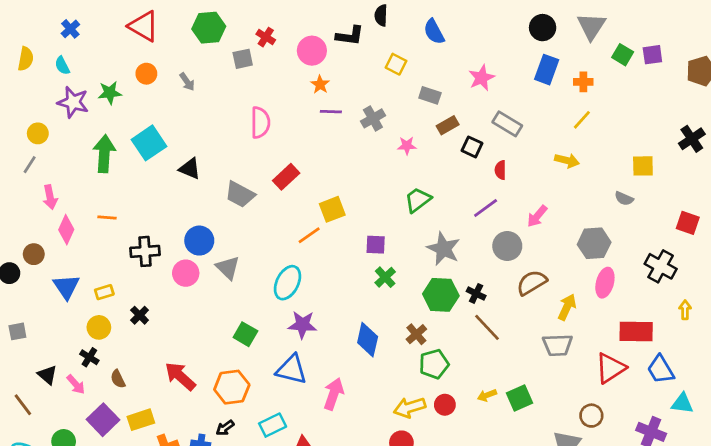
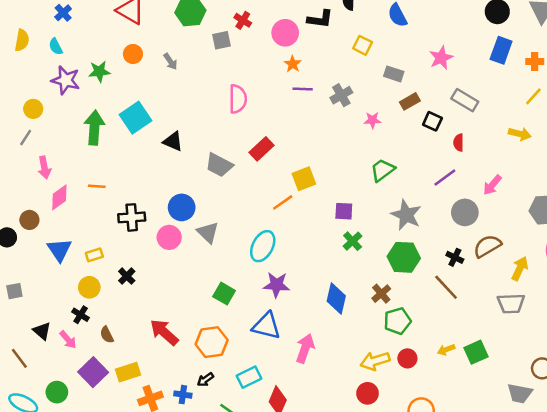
pink diamond: (66, 230) -> (59, 197), turned 30
black cross: (476, 293) -> (455, 257), moved

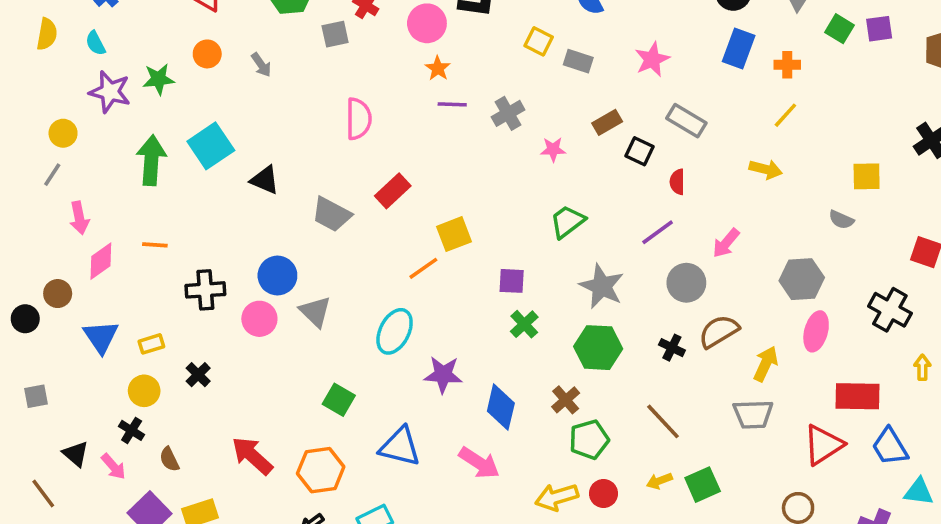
gray rectangle: (394, 74) -> (578, 61), moved
purple star: (276, 285) -> (443, 375), moved
brown line: (446, 287) -> (663, 421), moved
pink arrow: (305, 348) -> (479, 463), moved, turned 104

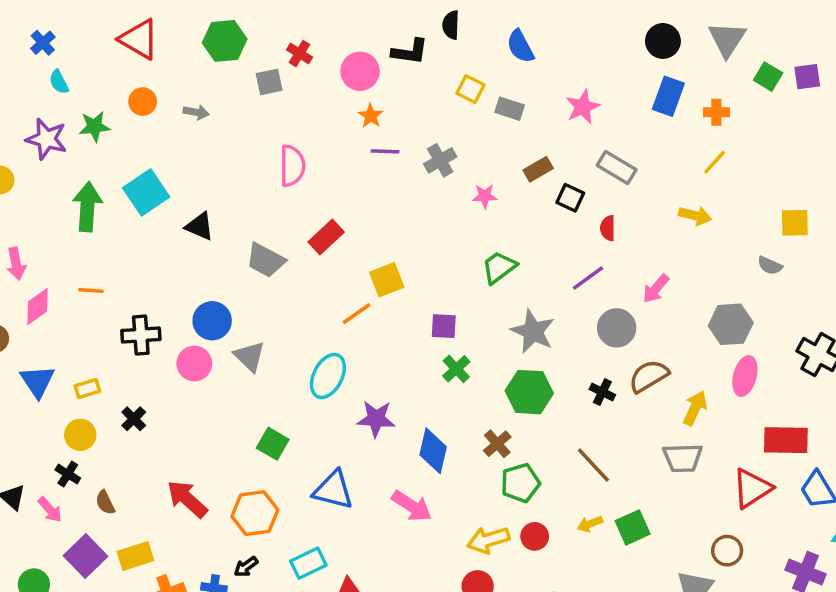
cyan semicircle: (95, 43) -> (59, 82), moved
gray arrow: (261, 65) -> (196, 112), turned -45

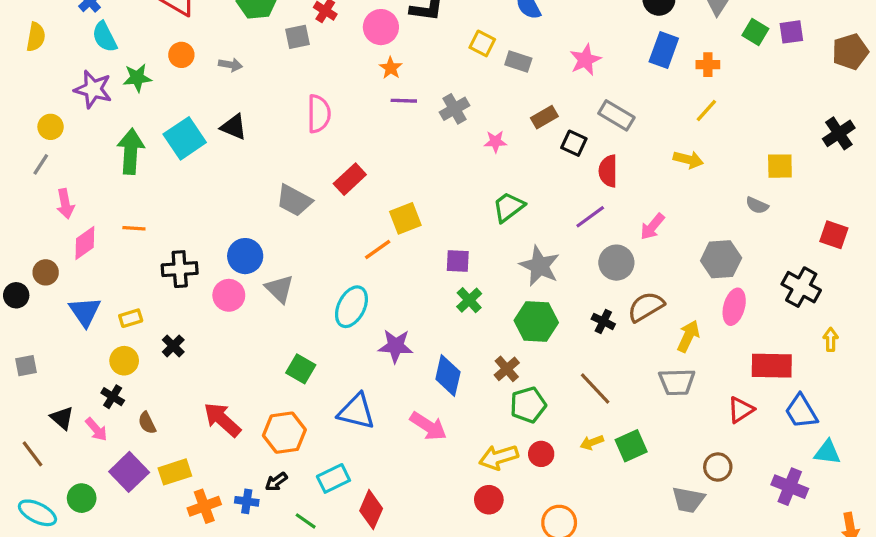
cyan semicircle: (59, 82) -> (105, 37), size x1.4
black triangle: (200, 226) -> (234, 127), moved
red semicircle: (608, 228) -> (608, 171), size x1.4
red triangle: (752, 488) -> (741, 410), size x0.7

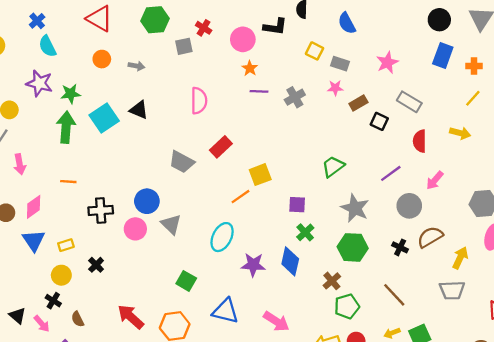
green star: (137, 78) -> (71, 94), moved
pink star: (495, 142) -> (335, 88), moved
red semicircle: (608, 171) -> (420, 141), moved
pink diamond: (85, 243) -> (34, 207), moved
blue diamond: (448, 375) -> (290, 261), moved

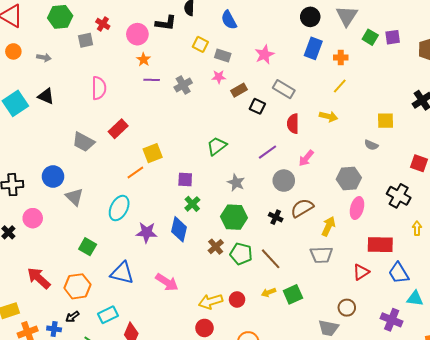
gray star: (355, 208) -> (236, 183), size x0.7
pink circle: (135, 229) -> (33, 218), moved
green pentagon: (347, 306) -> (241, 254), moved, turned 30

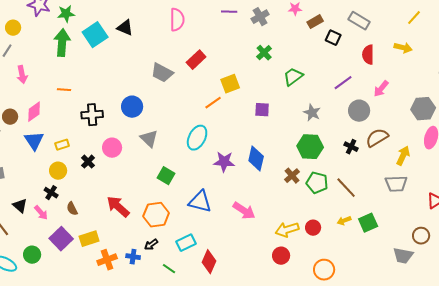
gray triangle: (74, 197) -> (149, 139), moved
green cross: (192, 204) -> (264, 53), moved

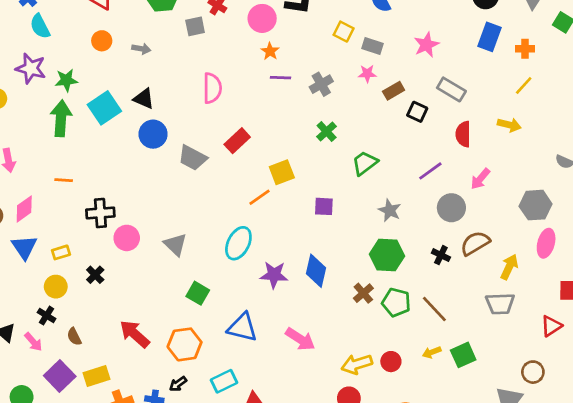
blue circle: (132, 107) -> (153, 134), moved
pink circle: (112, 148) -> (127, 238), moved

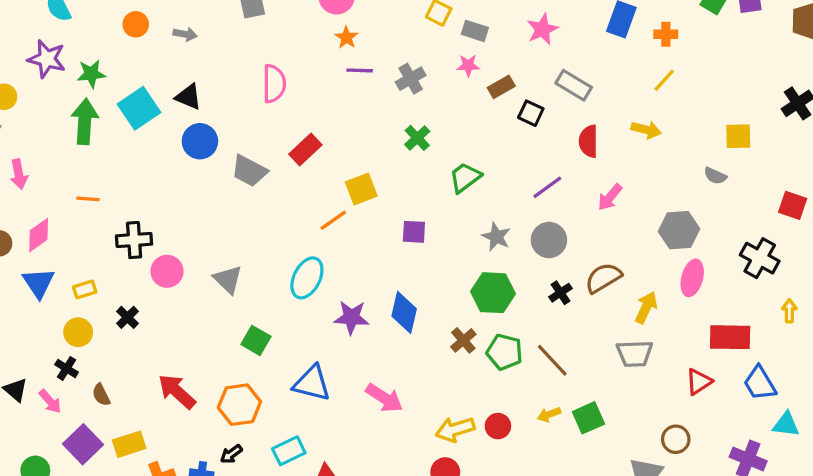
gray circle: (451, 208) -> (549, 240), moved
black cross: (441, 255) -> (560, 293), turned 30

